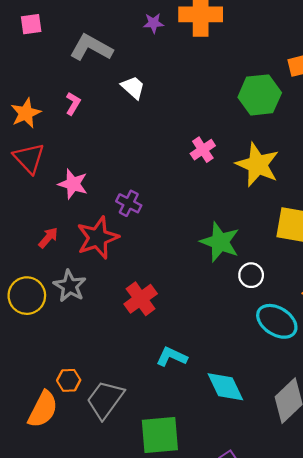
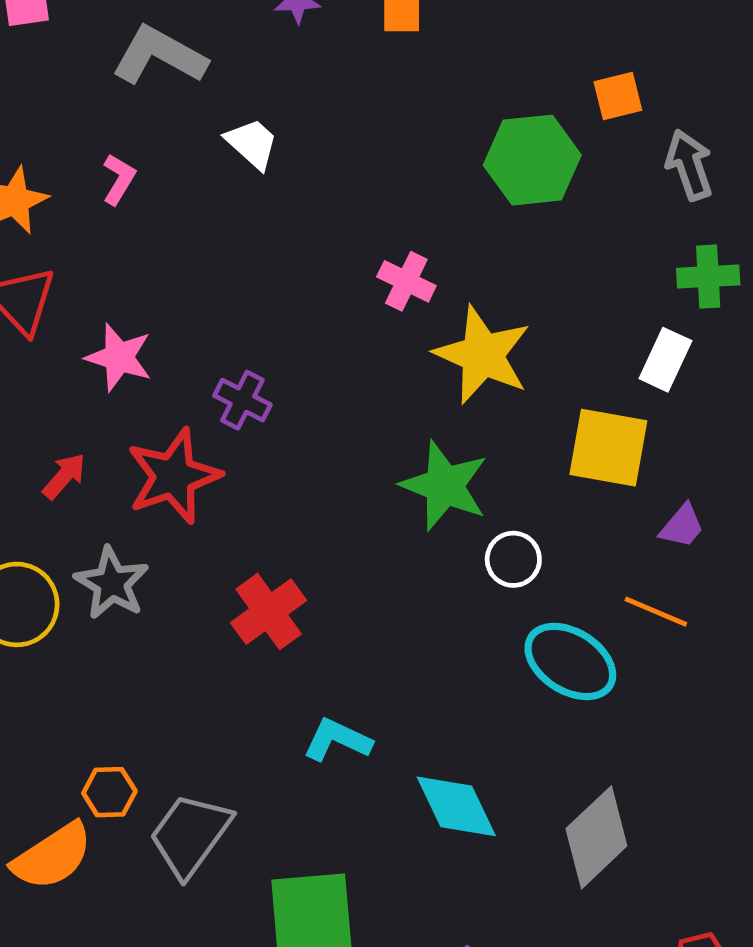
pink cross: (203, 150) -> (406, 281), turned -30
yellow star: (258, 165) -> (482, 355), moved
orange semicircle: (43, 409) -> (52, 856), turned 30

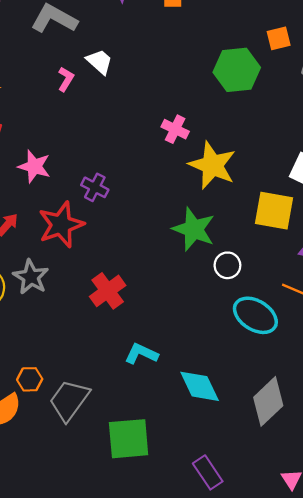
pink L-shape: (119, 179) -> (66, 79), moved

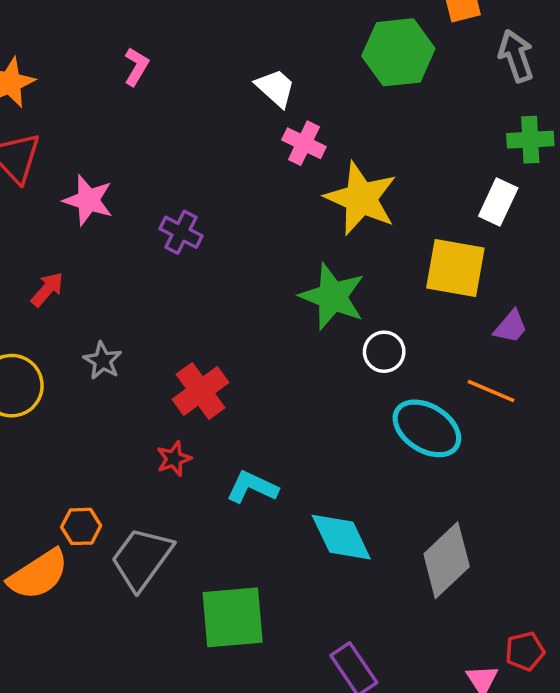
white trapezoid: (99, 62) -> (275, 88), moved
red star: (61, 225) -> (174, 459), moved, size x0.5
gray star: (31, 277) -> (103, 361), moved, size x0.7

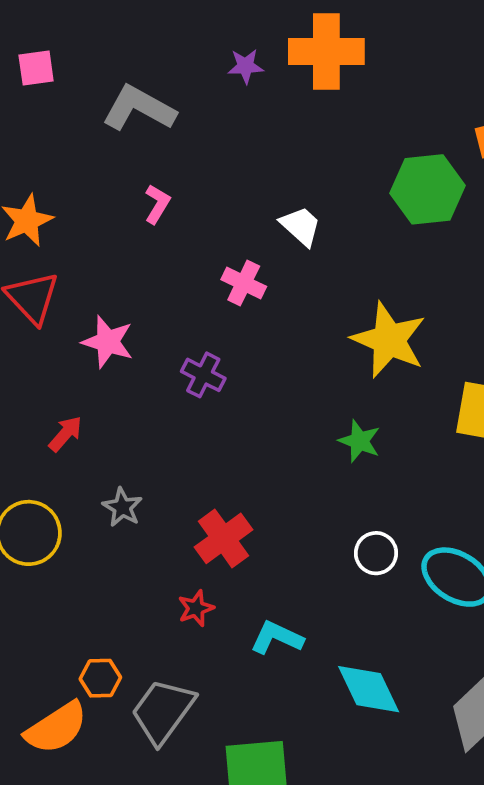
pink cross: (304, 143) -> (244, 283), moved
green star: (332, 296) -> (359, 441), size x0.6
white circle: (384, 352) -> (376, 553), moved

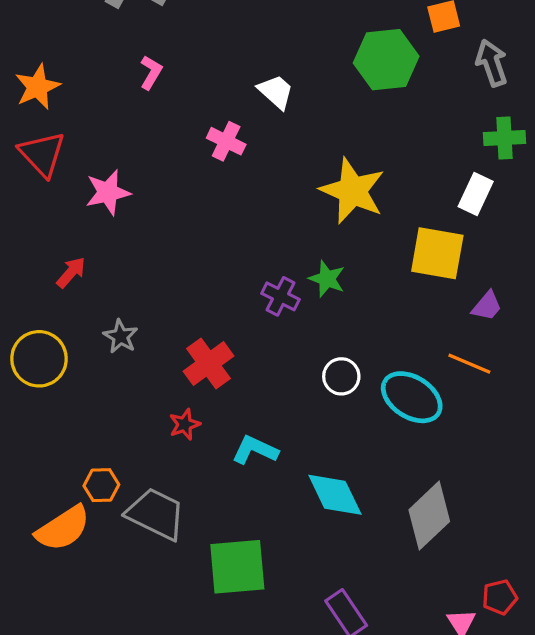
pink star: (108, 342) -> (108, 192), turned -30
purple cross: (203, 375) -> (281, 296), moved
gray trapezoid: (163, 711) -> (156, 514), turned 80

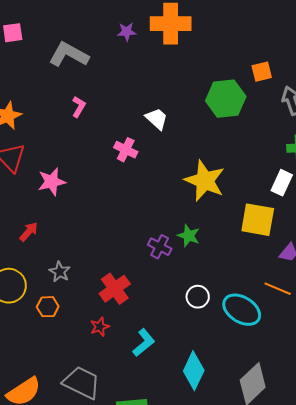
cyan L-shape: (255, 450) -> (144, 343), turned 116
orange hexagon: (101, 485) -> (48, 307), moved
cyan diamond: (335, 495) -> (194, 371), turned 51

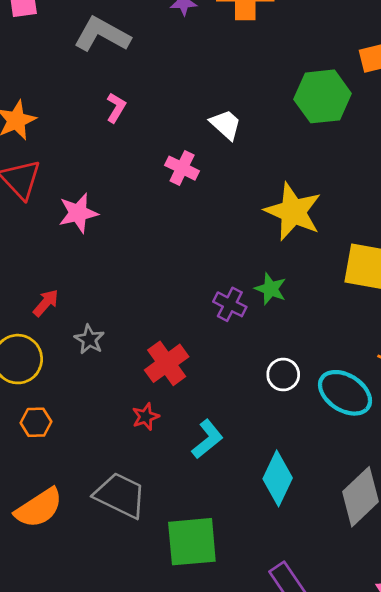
red arrow: (29, 232) -> (46, 303), moved
orange hexagon: (48, 307) -> (36, 422), moved

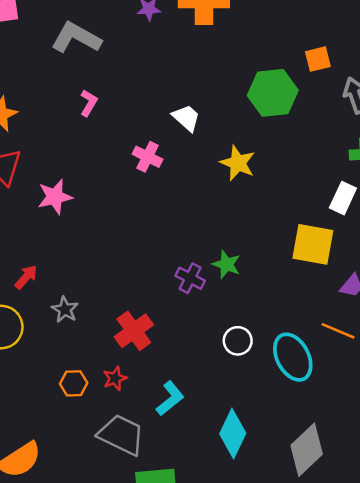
yellow star: (293, 212) -> (238, 163), moved, size x0.7
cyan ellipse: (345, 393) -> (293, 357), turned 30
orange hexagon: (36, 422) -> (74, 383), moved
gray trapezoid: (120, 495) -> (121, 435), moved

